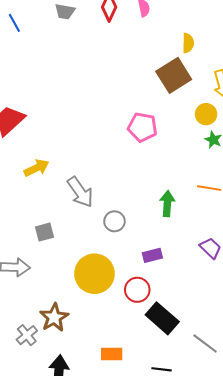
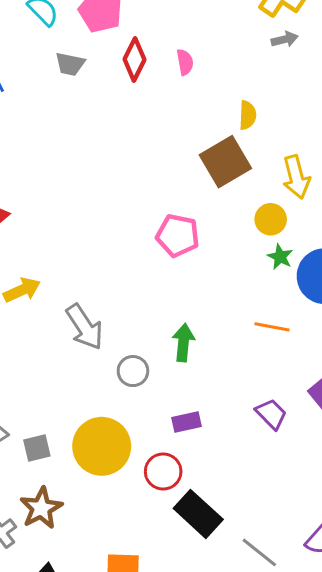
green arrow: (167, 204) -> (183, 343), moved
gray square: (44, 232) -> (37, 448), moved

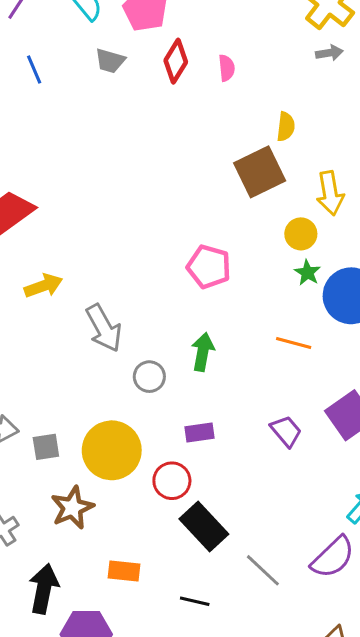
pink pentagon: (178, 235) -> (209, 267), moved
brown star: (41, 508) -> (72, 508), moved

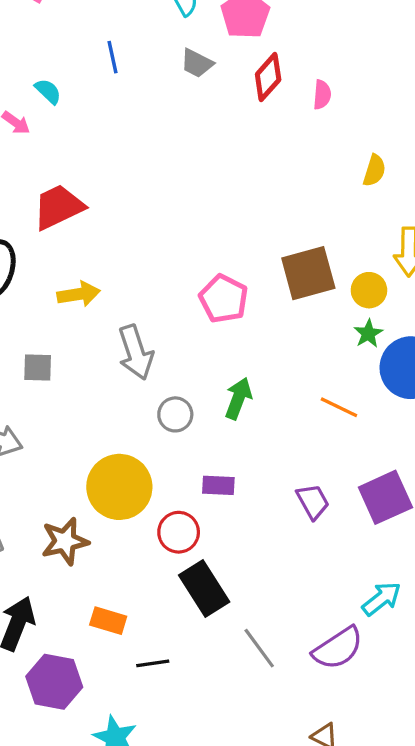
brown square: (260, 172) -> (308, 273), moved
pink pentagon: (209, 267) -> (224, 299), moved
gray square: (46, 447) -> (38, 367), moved
black line: (195, 601) -> (153, 663), moved, turned -32

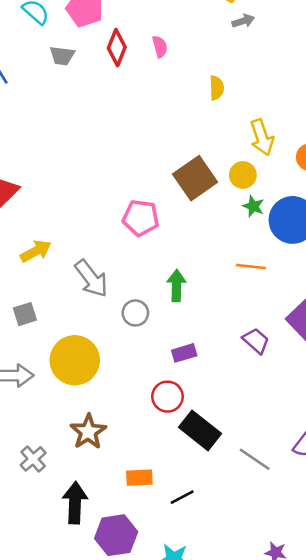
yellow circle: (119, 487) -> (75, 360), moved

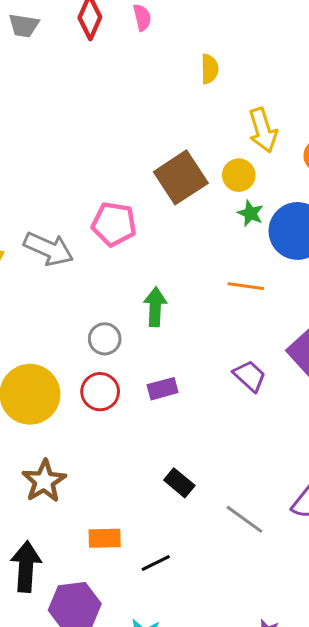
gray arrow: (91, 279) -> (49, 249), moved, turned -30
red circle: (167, 397) -> (100, 392), moved
black rectangle: (200, 430) -> (179, 483), size x0.6

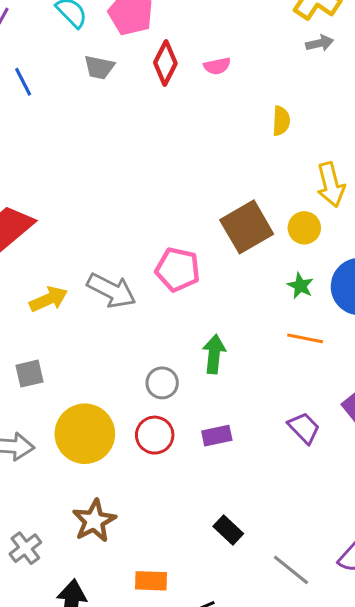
pink semicircle: (142, 17) -> (217, 66), turned 88
green star: (250, 213) -> (300, 286), moved

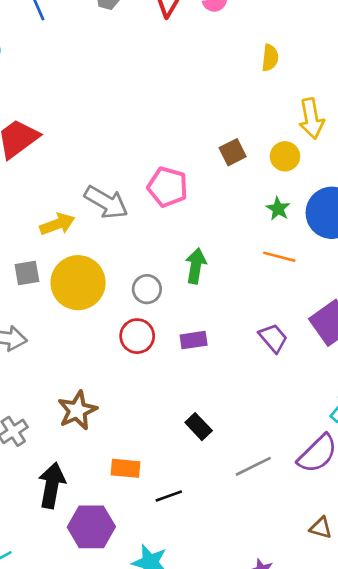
brown square: (247, 227) -> (233, 152), size x0.6
yellow arrow: (49, 299) -> (57, 224), moved
yellow circle: (85, 434) -> (78, 283), moved
gray line: (291, 570) -> (253, 466), turned -69

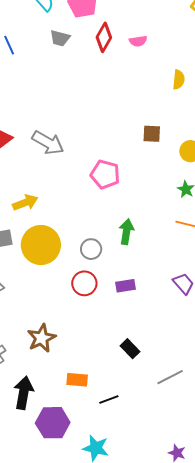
brown square: (233, 152) -> (152, 134), moved, turned 30
gray arrow: (106, 202) -> (48, 143), moved

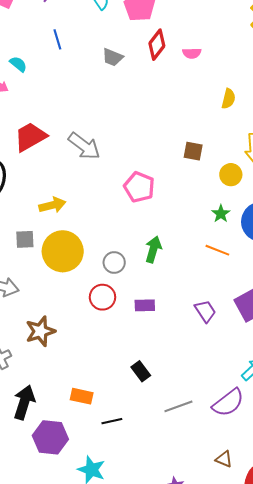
gray trapezoid: (60, 38) -> (113, 57), moved
brown star: (41, 338) -> (40, 331), moved

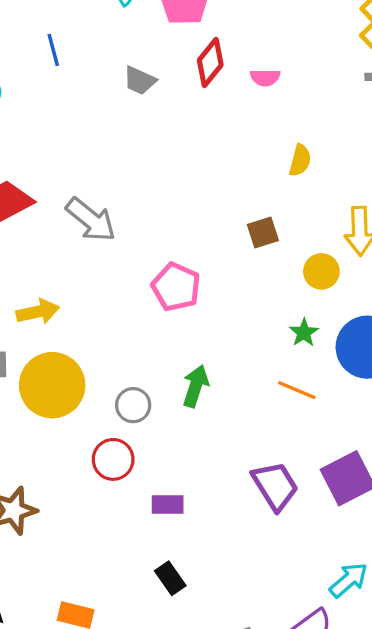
yellow semicircle: (229, 99) -> (300, 160), moved
brown square: (193, 151) -> (263, 233), turned -30
purple rectangle: (145, 305) -> (168, 504), moved
purple trapezoid: (205, 311) -> (275, 486), size x1.4

